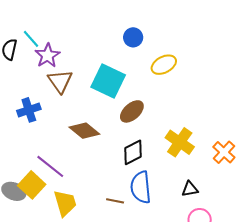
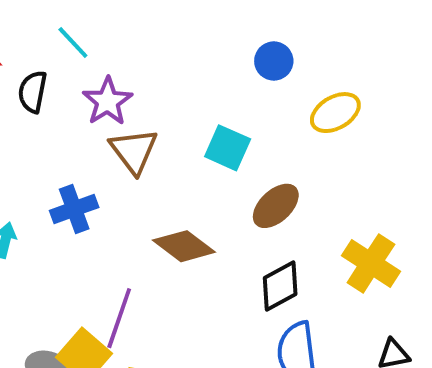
cyan line: (31, 39) -> (73, 43), moved
cyan square: (108, 81) -> (228, 148), size x0.7
purple line: (50, 166) -> (119, 318), turned 72

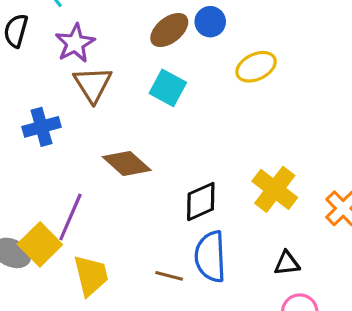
brown ellipse: (276, 206) -> (169, 30), moved

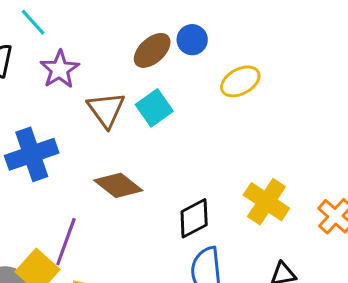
brown triangle: (93, 84) -> (106, 110), moved
cyan square: (168, 88) -> (154, 108), turned 30
blue cross: (41, 127) -> (32, 154), size x1.4

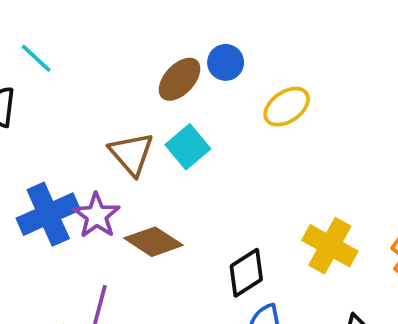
purple star: (60, 69) -> (97, 215), moved

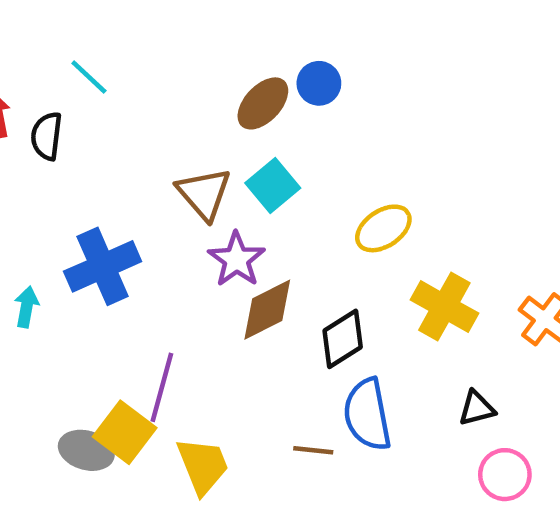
yellow ellipse: (287, 107) -> (383, 228), moved
purple star: (97, 215) -> (237, 259), moved
brown diamond: (153, 242) -> (267, 310), moved, turned -60

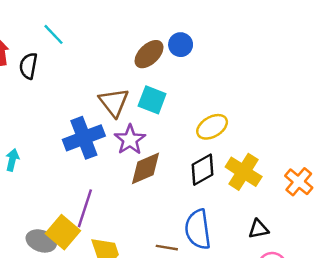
cyan square: (273, 185) -> (152, 100), turned -32
blue cross: (103, 266) -> (84, 138), moved
black diamond: (343, 339) -> (203, 170), moved

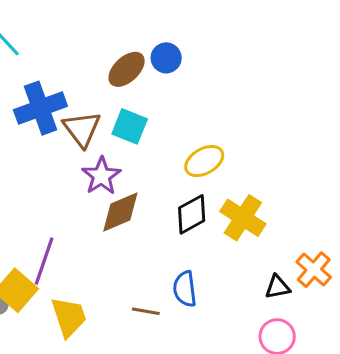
blue cross: (84, 138) -> (40, 108), moved
orange cross: (299, 182) -> (314, 270), moved
blue semicircle: (198, 229) -> (185, 289), size x0.7
black triangle: (259, 229) -> (278, 287), moved

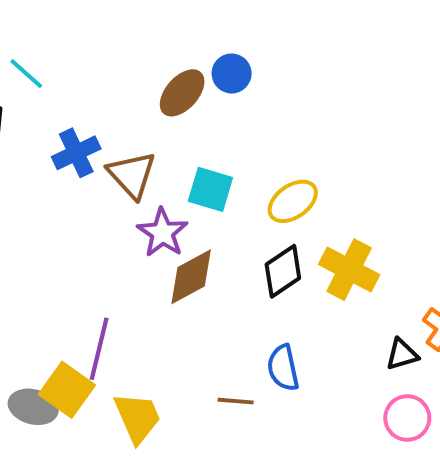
blue cross: (40, 108) -> (76, 153), size x0.7
cyan square: (130, 126) -> (210, 189), moved

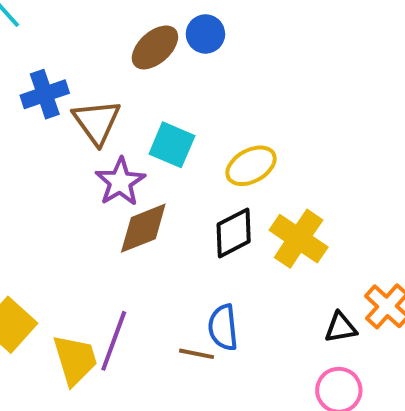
purple line: (99, 349) -> (114, 341), moved
brown line: (236, 401) -> (196, 354), moved

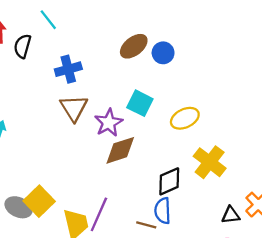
blue circle: (205, 34) -> (163, 53), moved
brown triangle: (97, 122) -> (74, 108), moved
black diamond: (234, 233) -> (169, 181), moved

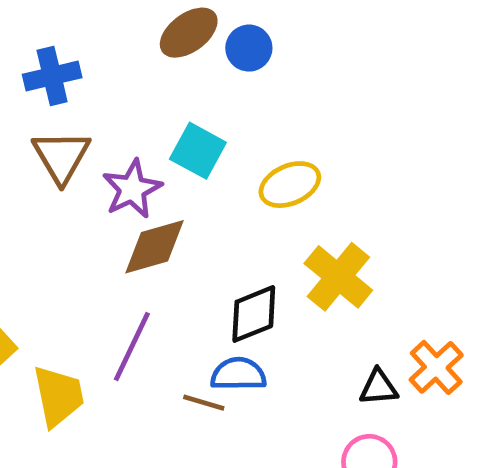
blue semicircle: (163, 211) -> (238, 374), turned 90
purple line: (99, 214) -> (132, 346), moved

